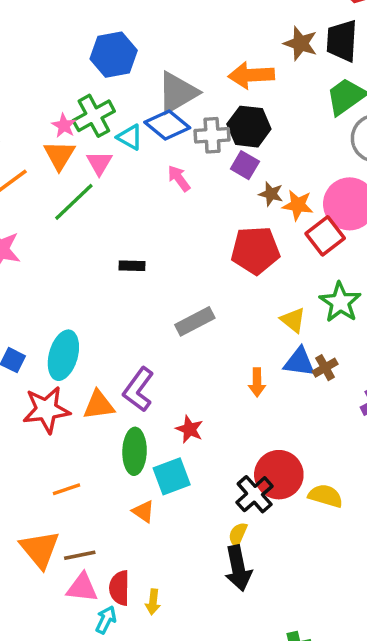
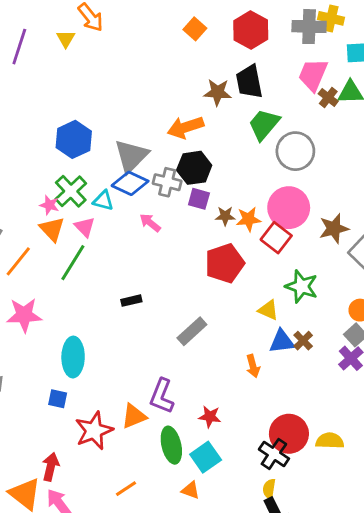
gray cross: (212, 135) -> (167, 182), turned 32
cyan ellipse: (63, 355) -> (73, 357), moved

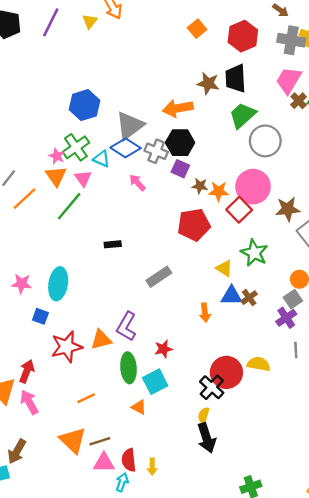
pink star: (24, 315) -> (22, 284), moved, size x0.7
red star: (210, 417) -> (163, 349), turned -30
yellow semicircle: (330, 441) -> (259, 364), moved

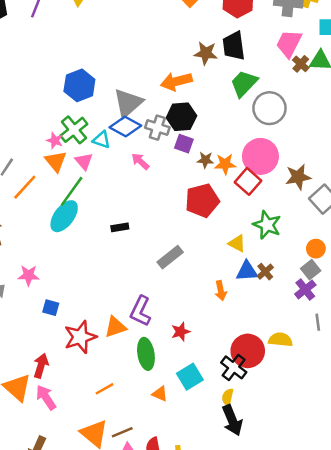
cyan ellipse: (58, 284) -> (64, 216), moved, turned 32
cyan square: (155, 382) -> (190, 377), moved

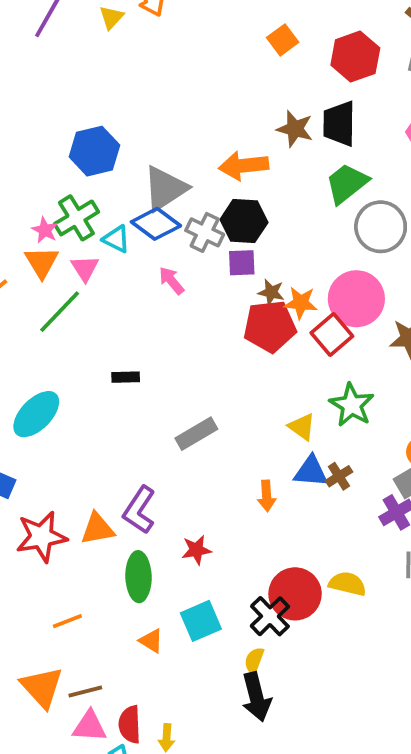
purple square: (184, 144) -> (242, 263), turned -30
red pentagon: (202, 201) -> (270, 326), moved
cyan ellipse: (64, 216) -> (36, 414), moved

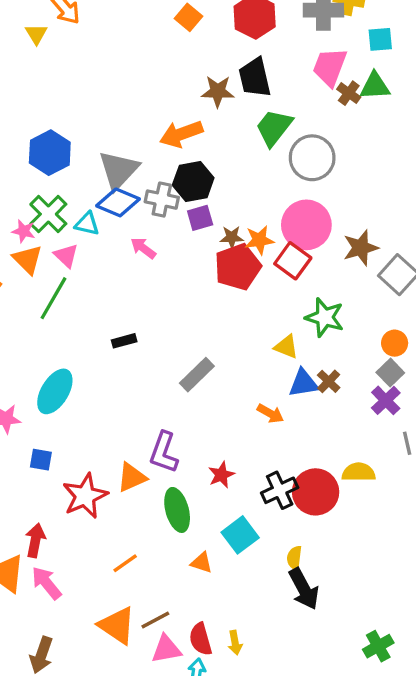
orange arrow: (267, 496) -> (270, 413), turned -44
black cross: (270, 616) -> (280, 490), moved, turned 33

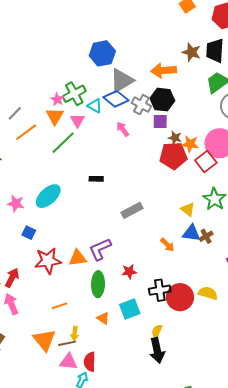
blue hexagon: (50, 153) -> (102, 53), moved
purple L-shape: (164, 452) -> (100, 249), turned 30
yellow arrow: (235, 643) -> (75, 333), moved

